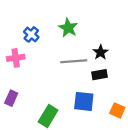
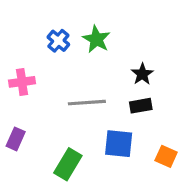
blue cross: (31, 34) -> (58, 41), moved
gray line: (74, 61) -> (87, 103), moved

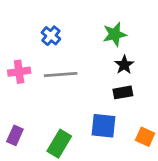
green star: (96, 39) -> (115, 34), moved, turned 30
gray line: (87, 103) -> (61, 74), moved
purple rectangle: (16, 139) -> (15, 135), moved

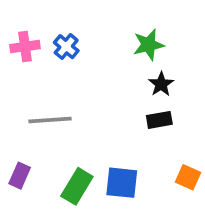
pink cross: (19, 72) -> (25, 47), moved
gray line: (61, 74) -> (50, 120), moved
blue square: (104, 126) -> (122, 183), moved

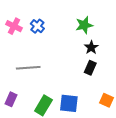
pink cross: (25, 47) -> (14, 26), turned 35
black rectangle: (159, 120) -> (90, 68), turned -56

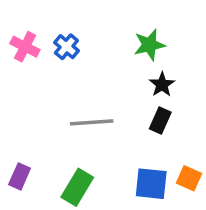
gray line: (28, 68) -> (92, 122), moved
blue square: (69, 103) -> (151, 184), moved

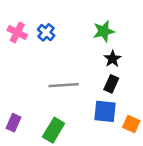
blue square: (151, 184) -> (105, 111), moved

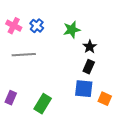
green star: (104, 31) -> (72, 30), moved
gray line: (64, 85) -> (24, 55), moved

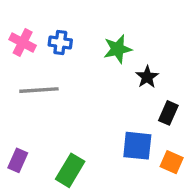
blue cross: (37, 26) -> (60, 43), turned -32
black rectangle: (89, 67) -> (168, 113), moved

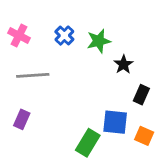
blue cross: (60, 43) -> (64, 36), moved, turned 36
purple rectangle: (18, 160) -> (22, 119), moved
green rectangle: (70, 170) -> (88, 143), moved

